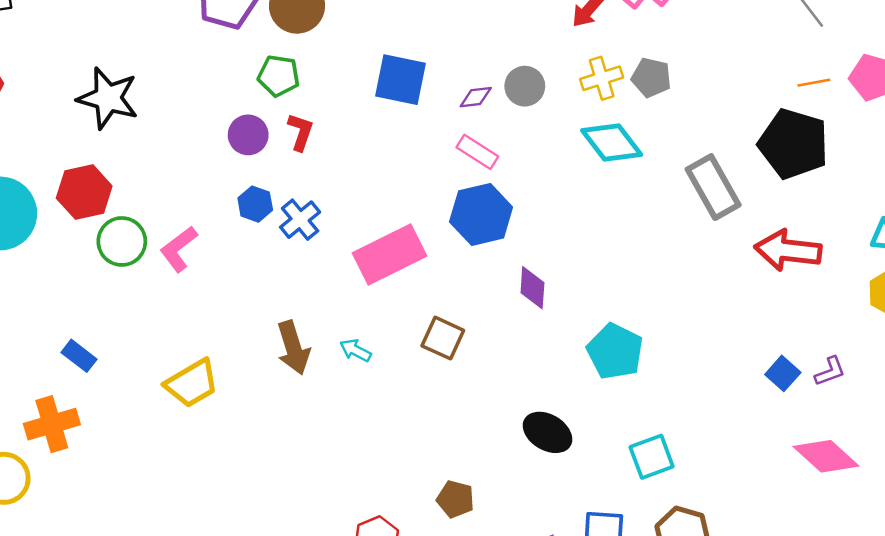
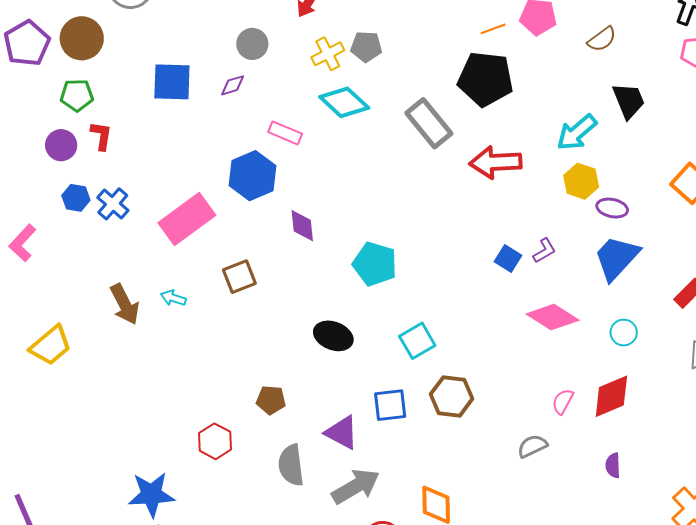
gray circle: (525, 86) -> (252, 44), moved
pink rectangle: (477, 152) -> (285, 133), moved
brown square: (443, 338) -> (239, 277), turned -36

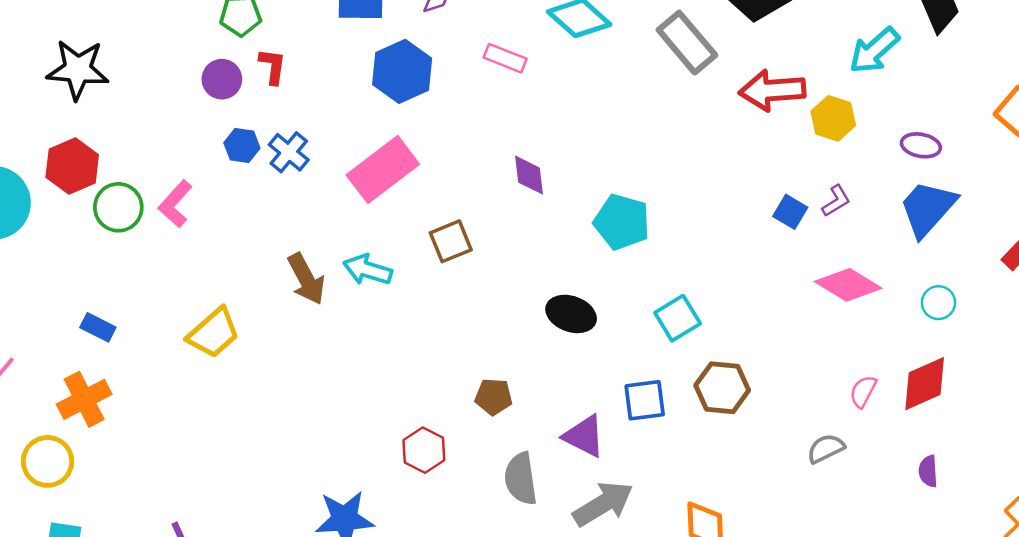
blue hexagon: (253, 176) -> (402, 71), moved
yellow hexagon: (581, 181) -> (833, 118), moved
cyan arrow: (173, 298) -> (368, 270), size x1.5

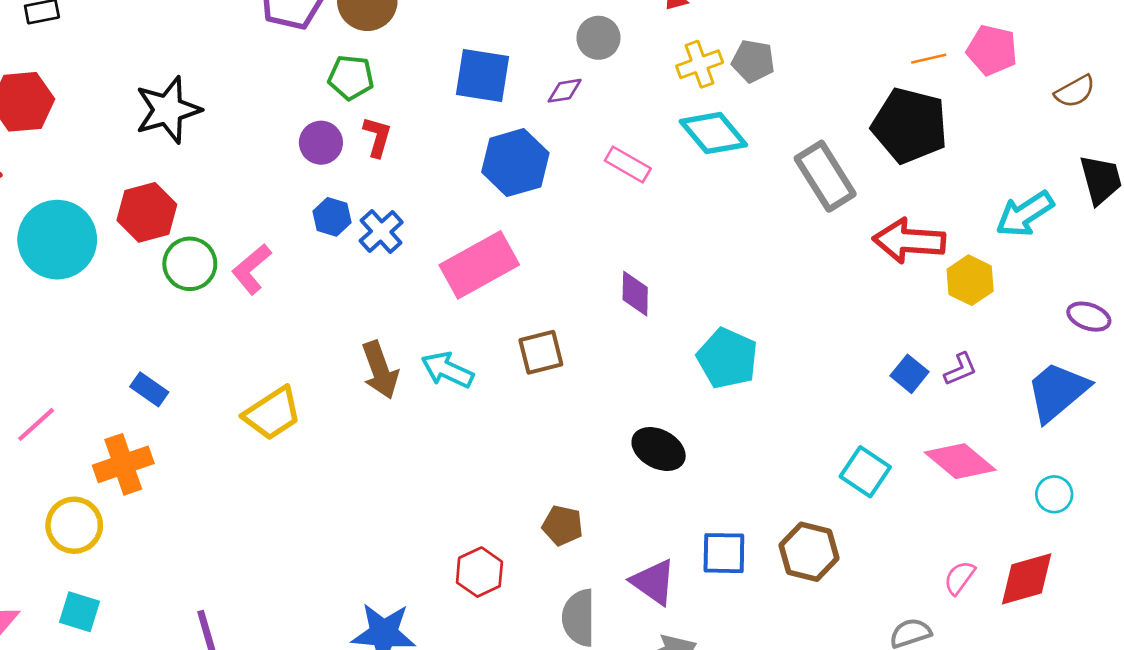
black star: (78, 70) -> (168, 110), turned -30
purple ellipse: (921, 145) -> (1089, 317), moved
cyan square: (678, 318) -> (865, 472), moved, turned -33

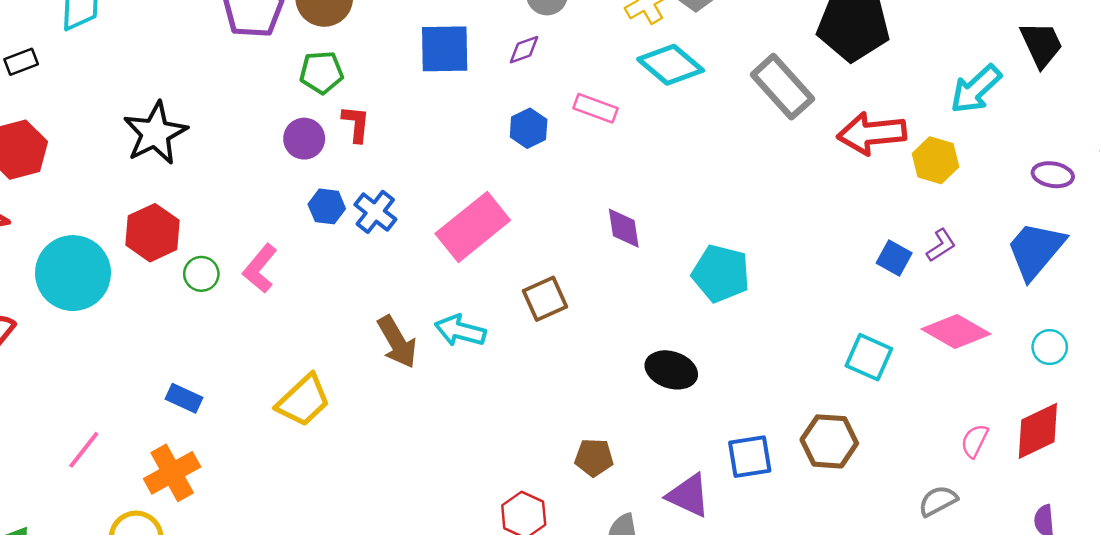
blue hexagon: (515, 163) -> (529, 128), moved, size x0.6
green circle: (190, 264) -> (201, 274), size x0.7

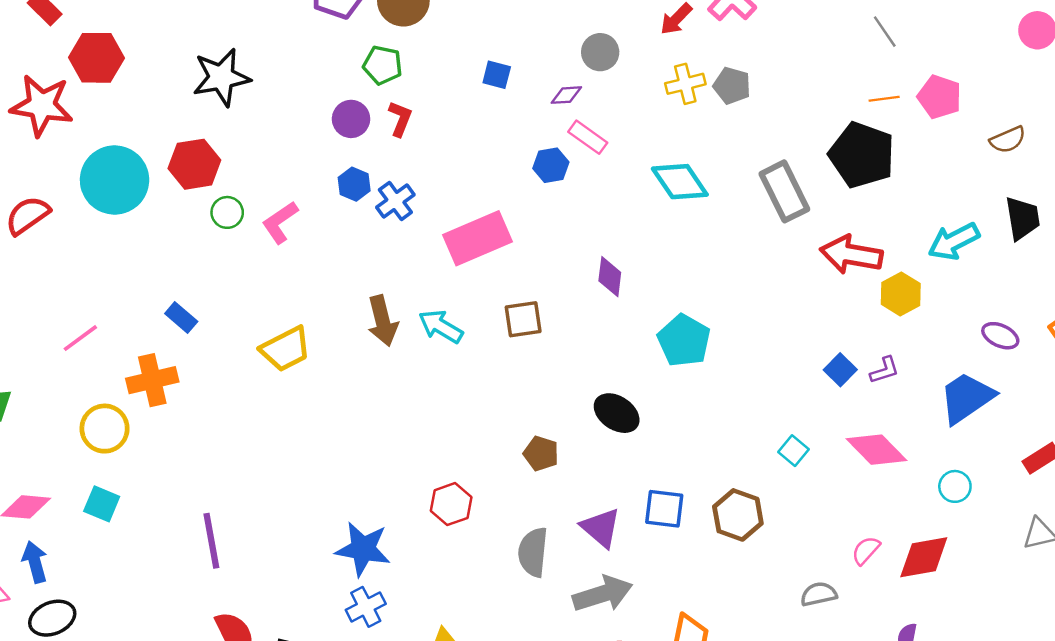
blue square: (445, 49) -> (497, 75), size x0.6
cyan diamond: (671, 65) -> (680, 182), moved
pink rectangle: (595, 108) -> (588, 137), moved
cyan square: (869, 357) -> (793, 451), size x0.7
brown pentagon: (594, 458) -> (541, 453), moved

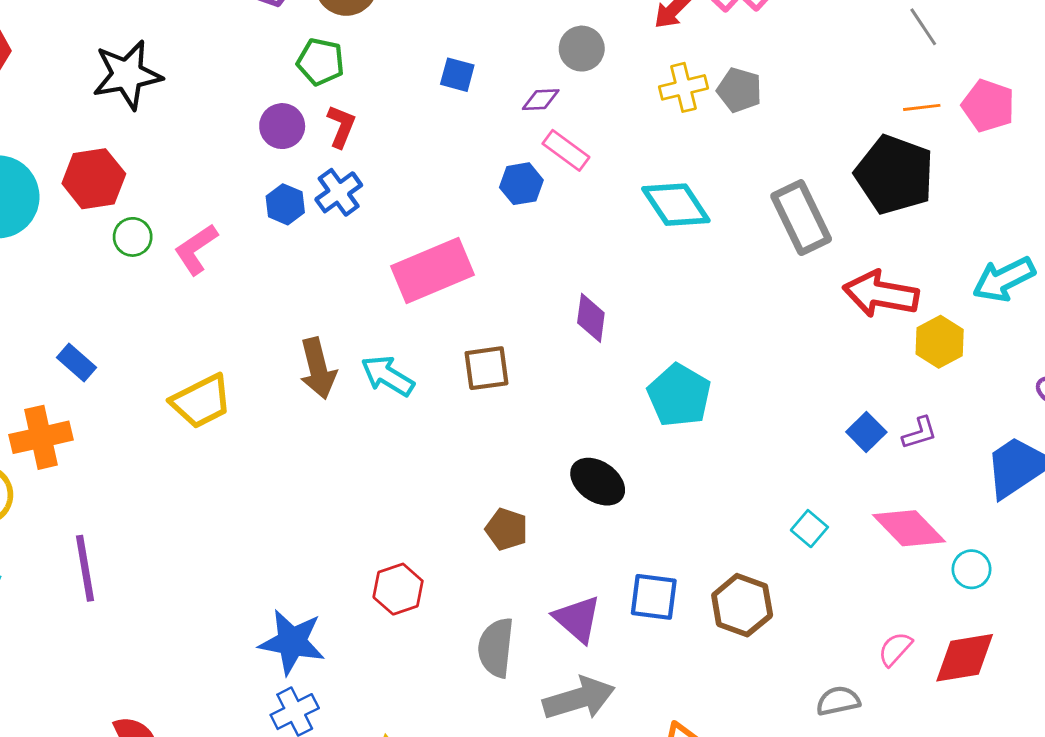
blue cross: (395, 201) -> (339, 192), moved
cyan circle: (955, 486) -> (972, 569), moved
purple line: (211, 541) -> (85, 568), moved

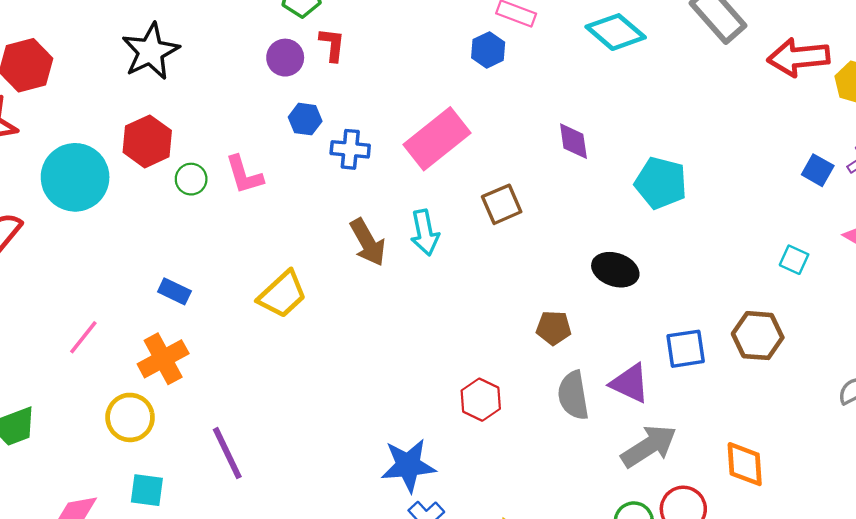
blue cross: (339, 192) -> (350, 149), moved, turned -33
pink L-shape: (196, 249) -> (244, 175), turned -57
cyan arrow: (388, 376) -> (425, 233), turned -117
gray semicircle: (496, 648) -> (573, 395), moved

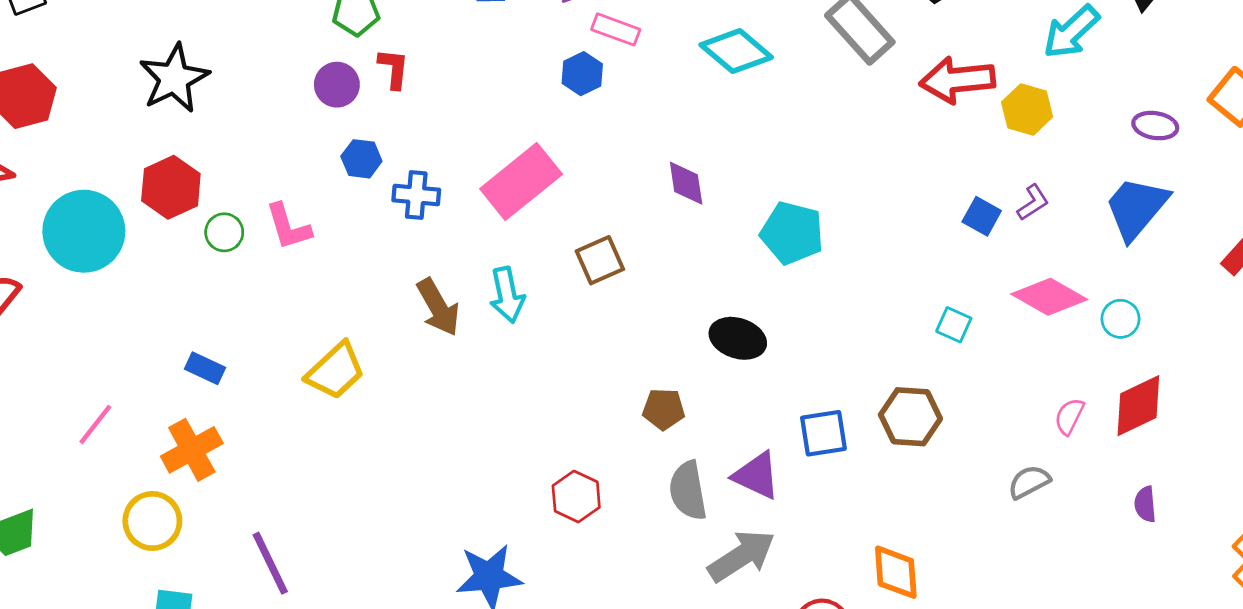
gray arrow: (649, 446) -> (742, 556), moved

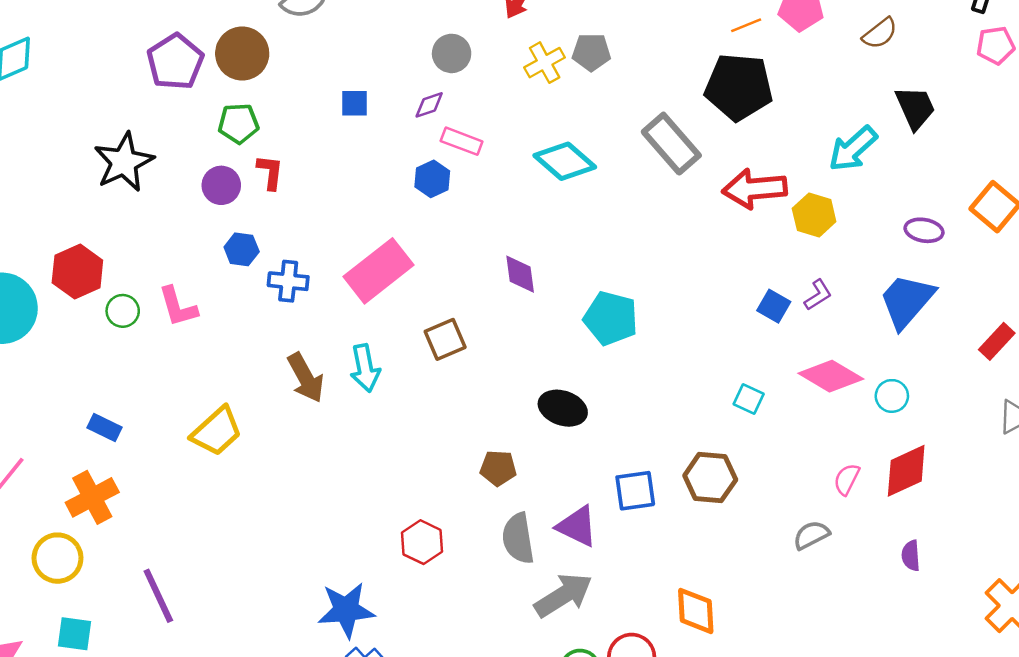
black star: (174, 78) -> (124, 162), moved

